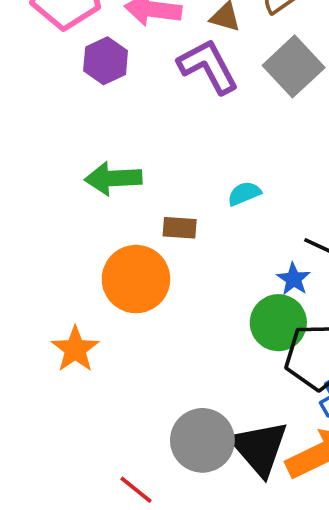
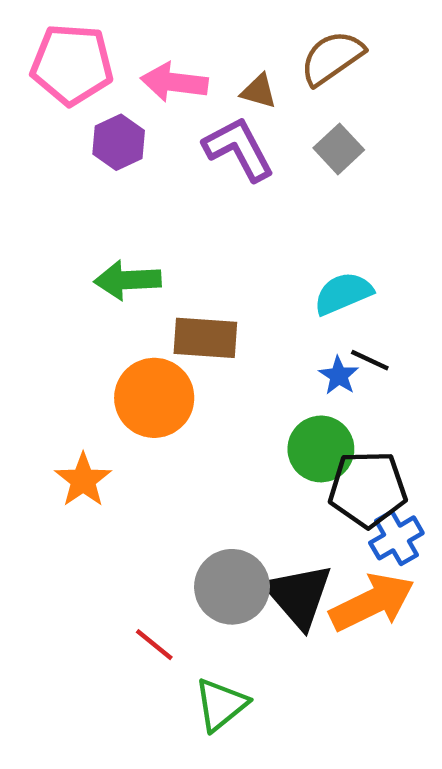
gray square: (294, 66) -> (339, 149), size x0.7
cyan semicircle: (244, 194) -> (343, 293), moved, size x1.5
brown rectangle: (180, 228) -> (205, 338), size x1.6
blue star: (294, 279) -> (339, 376), moved

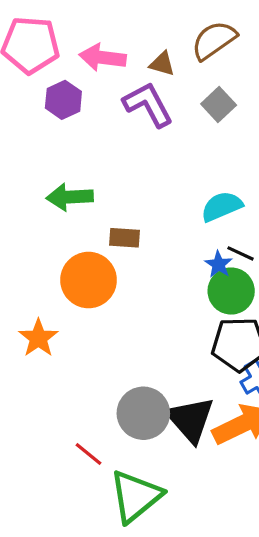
brown rectangle: (205, 338) -> (125, 238), size x0.7
green circle: (321, 449) -> (231, 291), moved
green triangle: (221, 705) -> (136, 496), size x1.4

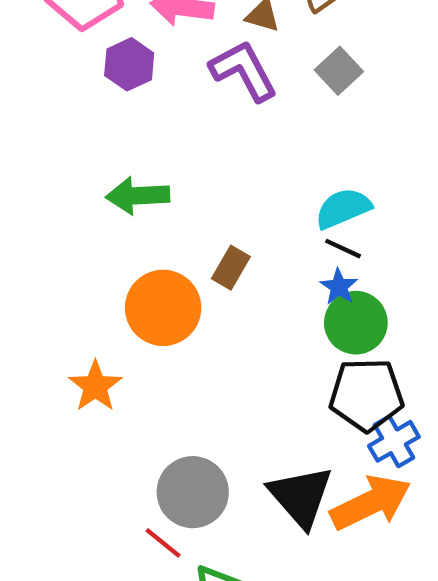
brown rectangle: (125, 238) -> (231, 268), moved, turned -64
black line: (241, 253) -> (343, 249), moved
gray circle: (143, 413) -> (193, 492), moved

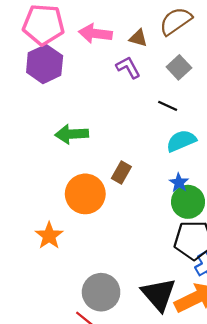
purple hexagon: (129, 64) -> (45, 64), moved, size x1.4
purple L-shape: (244, 71) -> (128, 67), size x0.7
black line: (343, 249) -> (168, 106), moved

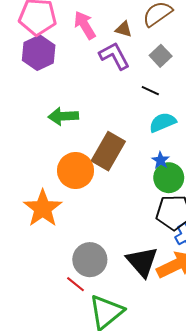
pink arrow: (95, 34) -> (85, 25), turned 52
purple L-shape: (128, 67) -> (114, 56), size x1.4
brown rectangle: (121, 172) -> (108, 151), size x1.8
orange star: (49, 236) -> (43, 208), size x1.5

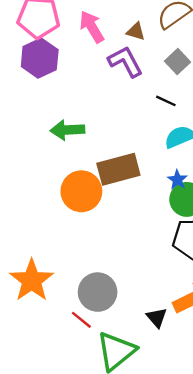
brown rectangle: (108, 151) -> (118, 169), turned 45
orange star: (43, 208) -> (32, 280), moved
black triangle: (142, 262) -> (157, 318), moved, size x0.6

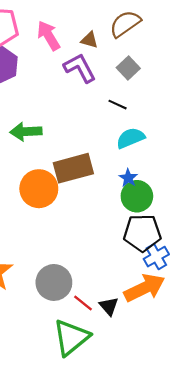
red line: (81, 320) -> (83, 303), moved

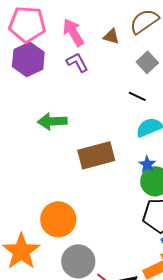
purple L-shape: (80, 68) -> (77, 62), moved, size x0.7
orange circle: (39, 189) -> (58, 219), moved

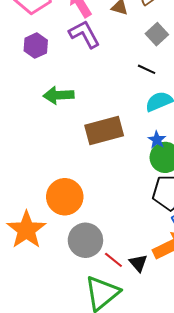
purple hexagon: (28, 59) -> (36, 46), moved, size x0.7
purple L-shape: (77, 62) -> (84, 34), size x1.4

